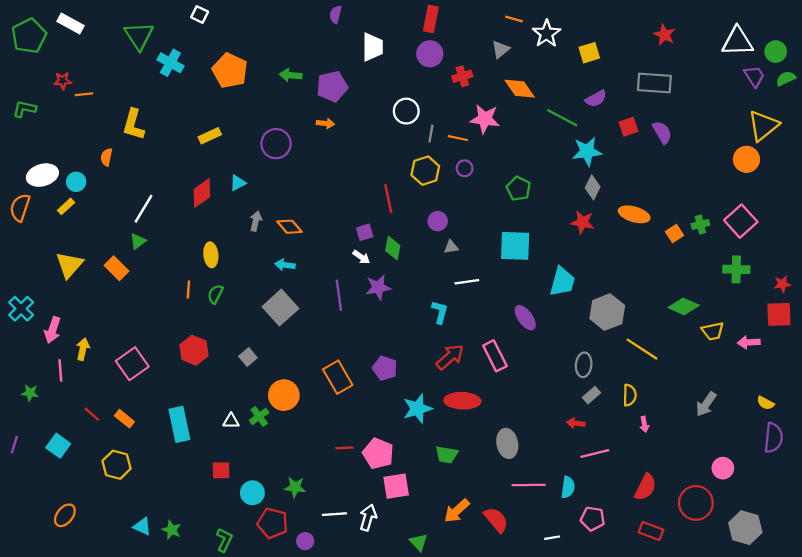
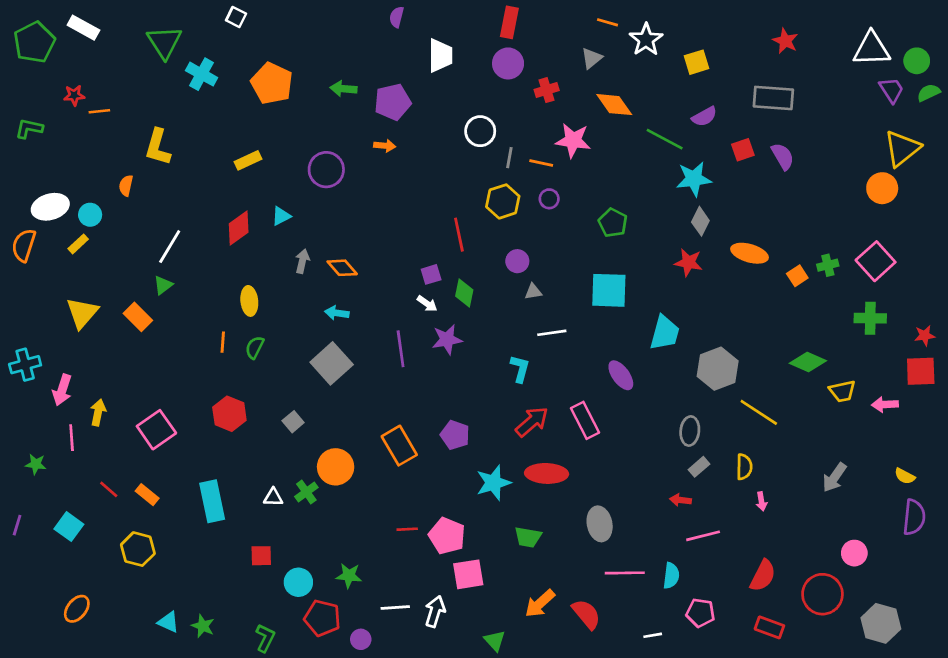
cyan cross: (21, 309) -> (25, 365), turned 30

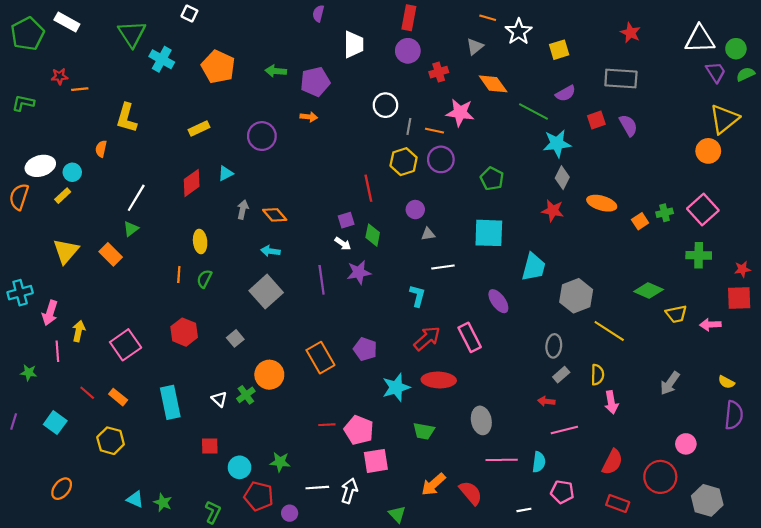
purple circle: (549, 199) -> (441, 159), size x1.6
white triangle: (273, 497) -> (219, 399), turned 42
pink arrow: (761, 501) -> (611, 402), size x1.5

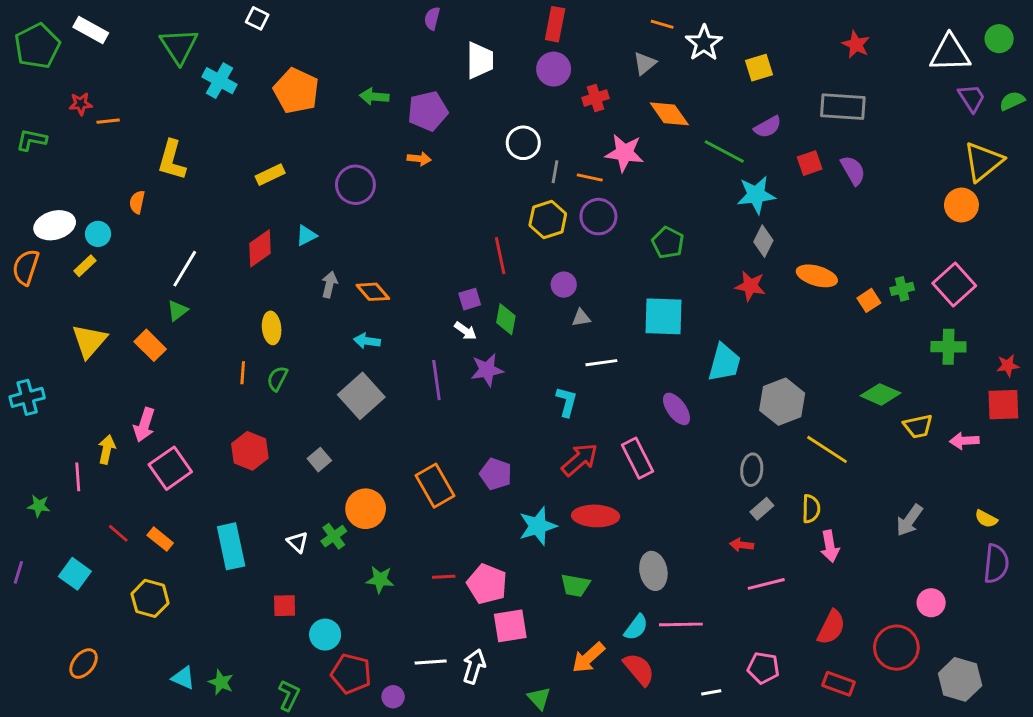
green circle: (736, 49) -> (999, 39), moved
pink arrow: (50, 313) -> (144, 425), moved
green star: (280, 462) -> (380, 580), moved
cyan semicircle: (539, 462) -> (636, 627), moved, turned 30

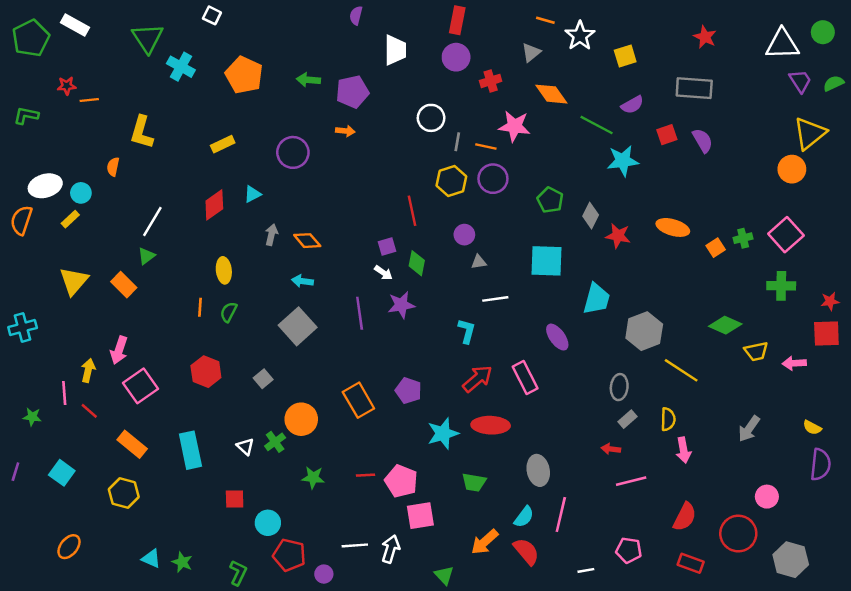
gray diamond: (763, 241) -> (591, 216), moved
red line: (118, 533) -> (89, 411), moved
orange rectangle: (160, 539) -> (132, 444), size x1.4
pink line: (681, 624) -> (561, 514), turned -76

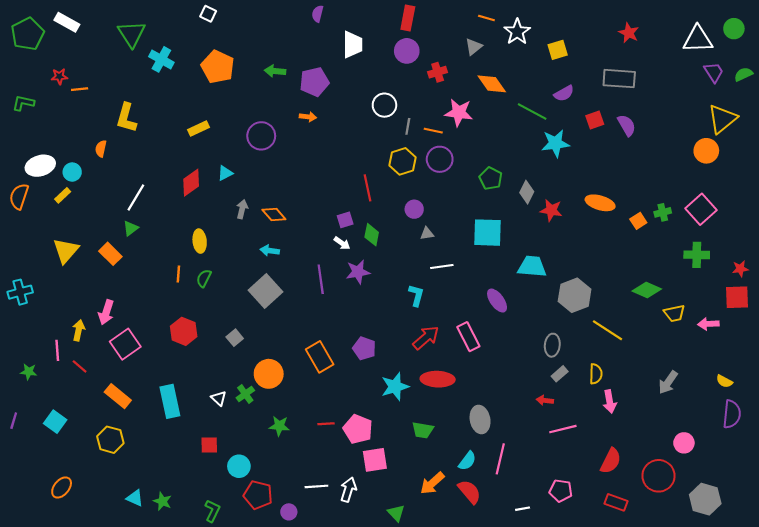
white square: (212, 15) -> (208, 14), moved
cyan trapezoid: (597, 299) -> (532, 267), turned -100

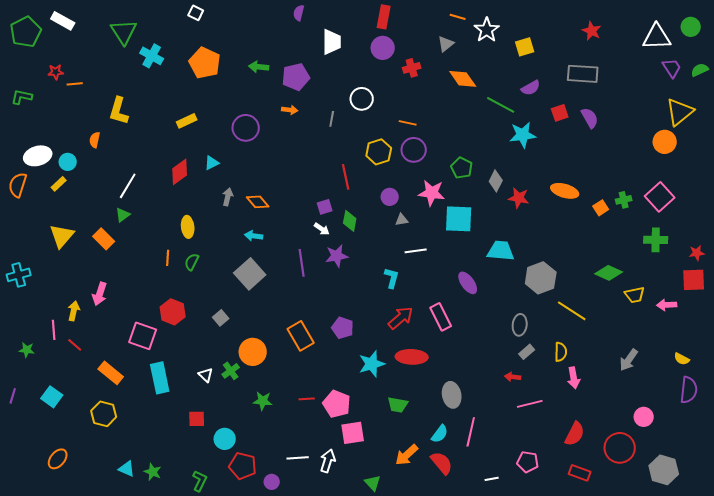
pink star: (459, 113) -> (432, 193), moved
gray line: (408, 126) -> (332, 119), moved
pink square: (125, 344) -> (143, 336), moved, turned -36

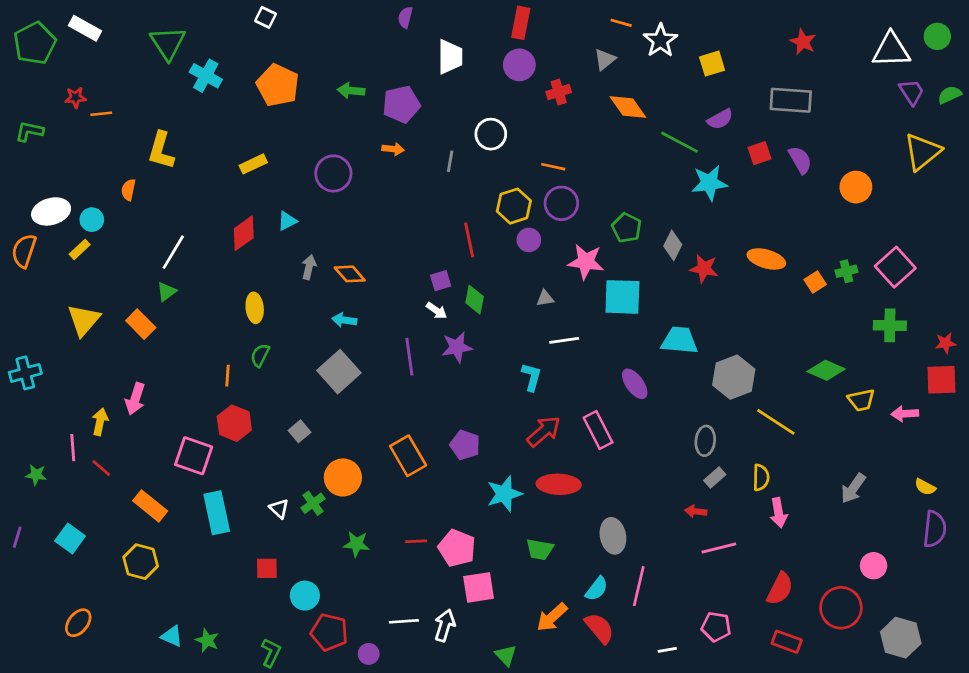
orange circle: (665, 142) -> (856, 187), moved
purple circle: (390, 197) -> (529, 240), moved
orange line: (168, 258) -> (228, 376), moved

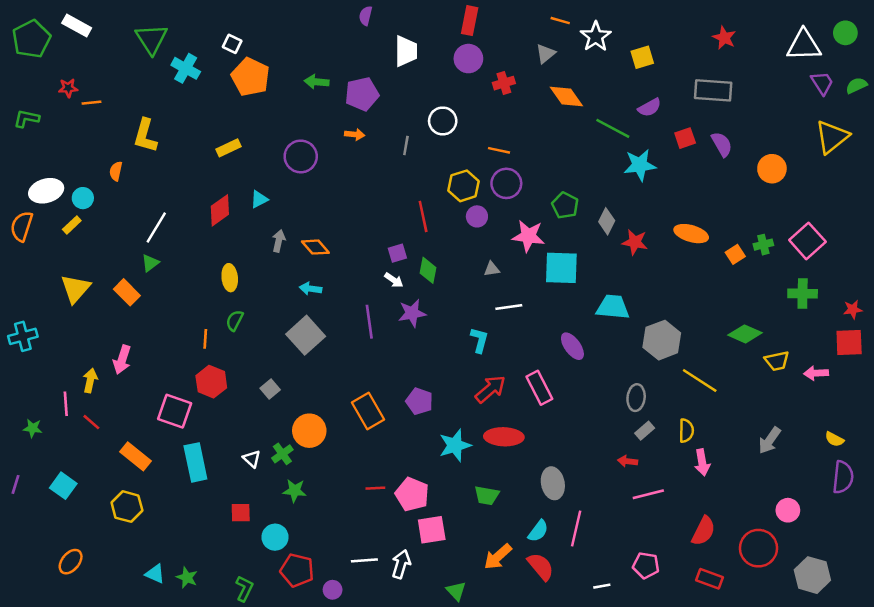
white square: (266, 17) -> (232, 44), moved
green star: (356, 544) -> (295, 491), moved

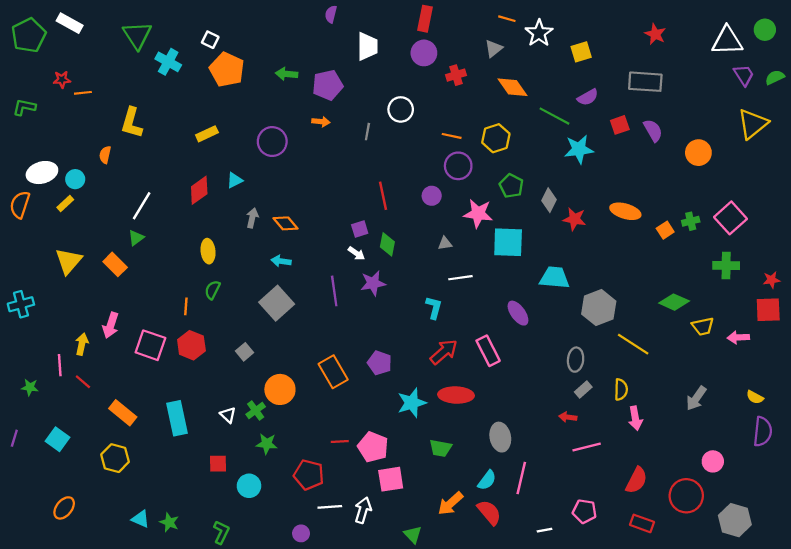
yellow hexagon: (463, 186) -> (496, 138), moved
pink square: (175, 411) -> (150, 345), moved
red pentagon: (297, 570) -> (309, 475), moved

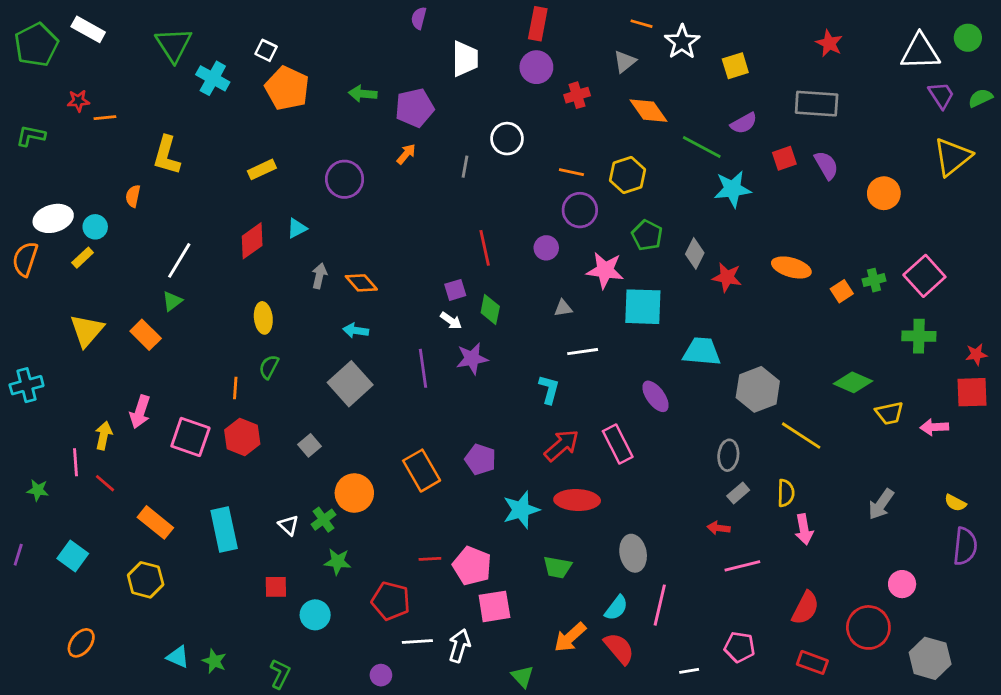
orange arrow: (321, 122) -> (406, 154), turned -56

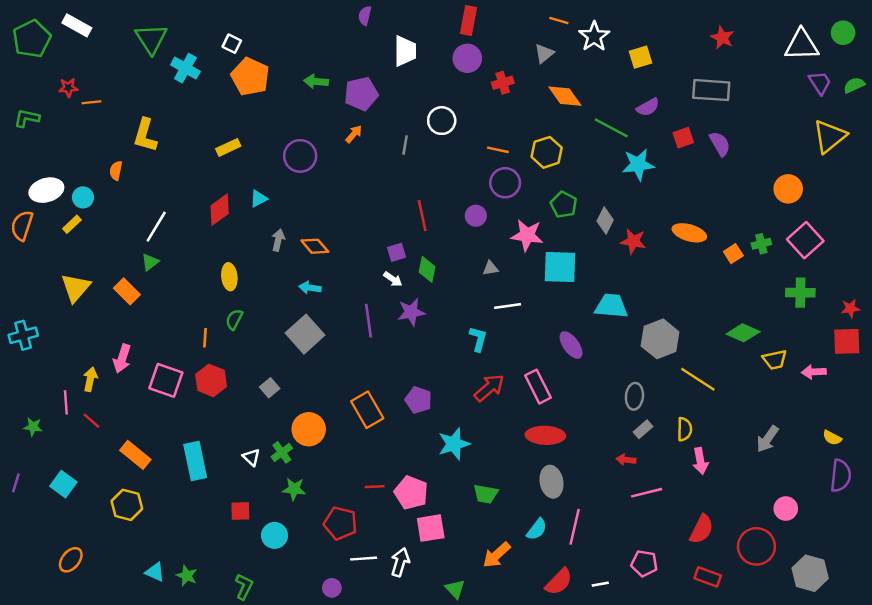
orange circle: (884, 193) -> (788, 189), moved
red ellipse: (577, 500) -> (545, 435), moved
red semicircle: (619, 648) -> (559, 582), moved, turned 84

